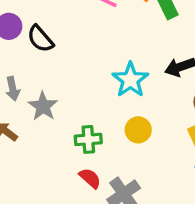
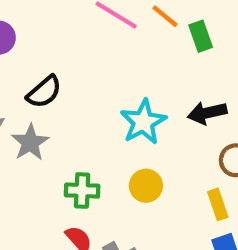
black semicircle: (40, 39) -> (44, 92), moved, turned -96

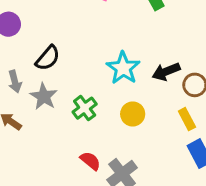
black arrow: (207, 113) -> (166, 72), moved
green cross: (82, 191) -> (85, 108), moved, turned -30

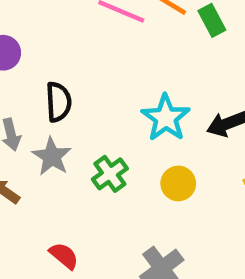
black semicircle: (48, 58) -> (59, 102), turned -44
red semicircle: (90, 161) -> (64, 256), moved

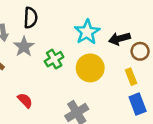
yellow circle: (178, 183) -> (90, 68), size x1.5

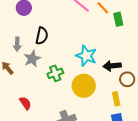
cyan star: (87, 32) -> (86, 56), turned -30

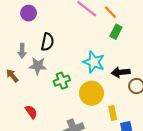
green rectangle: (118, 19) -> (116, 32), moved, turned 40
gray star: (32, 59) -> (38, 66), turned 30
yellow rectangle: (116, 99) -> (113, 113), moved

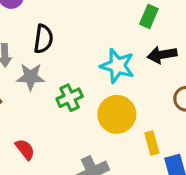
black arrow: (121, 72) -> (162, 55), moved

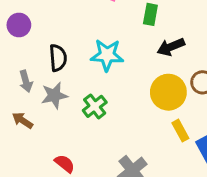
cyan star: (117, 66) -> (107, 55), moved
yellow circle: (117, 114) -> (168, 92), moved

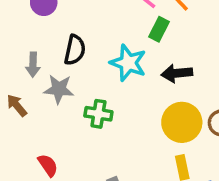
green rectangle: (150, 14) -> (159, 29), moved
black arrow: (171, 47) -> (177, 73), moved
green cross: (95, 106) -> (98, 114), turned 30

